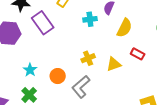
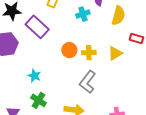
yellow cross: (88, 58) -> (89, 53), turned 32
orange circle: (58, 76) -> (69, 50), moved

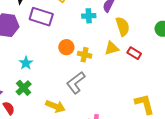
yellow semicircle: (118, 16) -> (123, 26), turned -48
purple rectangle: (37, 27) -> (41, 17), turned -40
yellow triangle: (115, 53) -> (112, 48), moved

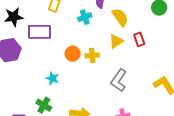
red rectangle: (134, 53) -> (139, 39), turned 56
cyan star: (26, 63) -> (52, 78), moved
gray L-shape: (76, 83) -> (119, 80), moved

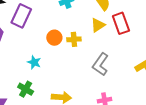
purple rectangle: (40, 32) -> (21, 16), turned -65
red rectangle: (139, 39) -> (121, 23), size x1.5

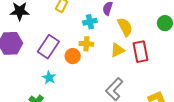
purple rectangle: (21, 16) -> (48, 47), moved
yellow cross: (74, 39) -> (86, 44), moved

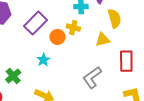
red rectangle: (141, 52) -> (126, 61), moved
cyan star: (49, 78) -> (43, 60), moved

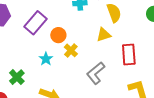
yellow cross: (73, 28) -> (71, 50), moved, turned 32

